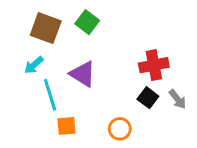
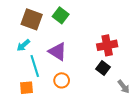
gray arrow: (178, 99) -> (124, 87), moved
orange square: (66, 126) -> (26, 88), moved
orange circle: (120, 129) -> (62, 80), moved

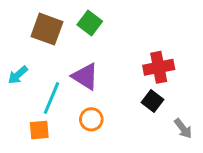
cyan arrow: (23, 45) -> (18, 75), moved
cyan line: (35, 66) -> (52, 98), turned 40

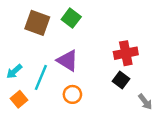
cyan arrow: (18, 75) -> (14, 71), moved
orange square: (39, 130) -> (19, 99), moved, turned -35

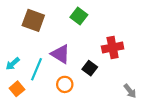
green square: (71, 18) -> (79, 16), moved
black square: (121, 80) -> (90, 68), moved

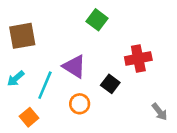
brown square: (33, 20) -> (22, 36), moved, turned -30
orange square: (17, 89) -> (29, 117), moved

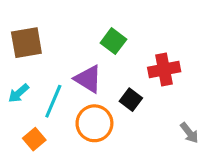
green square: (97, 20) -> (113, 41), moved
orange circle: (80, 104) -> (94, 123), size x1.5

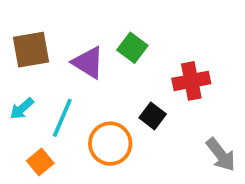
purple triangle: (88, 79) -> (88, 63), moved
gray arrow: (189, 133) -> (221, 155), size x1.4

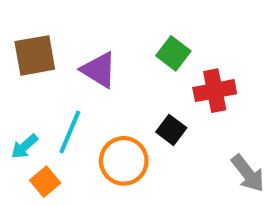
green square: (132, 48) -> (173, 53), moved
cyan arrow: (22, 109) -> (24, 146), moved

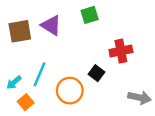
green square: (173, 53) -> (90, 15), moved, turned 36
purple triangle: (99, 70) -> (51, 25), moved
gray arrow: (248, 173) -> (140, 98), turned -40

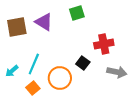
gray arrow: (140, 98) -> (117, 72), moved
orange square: (26, 102) -> (33, 88), moved

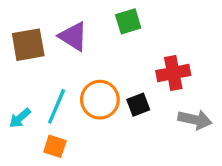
black square: (83, 63) -> (138, 105), turned 32
orange circle: (60, 78) -> (100, 100), moved
orange square: (33, 88) -> (55, 146), turned -32

